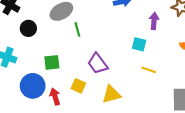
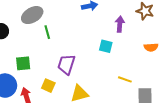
purple trapezoid: (98, 64) -> (66, 64), turned 55
yellow line: (149, 70) -> (125, 79), moved

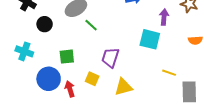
green line: (47, 32) -> (91, 25), turned -32
cyan square: (106, 46) -> (150, 39), size x1.5

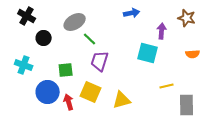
purple trapezoid: (110, 58) -> (100, 61), moved
yellow line: (169, 73) -> (167, 86), turned -32
yellow square: (92, 79) -> (91, 92), size x1.5

